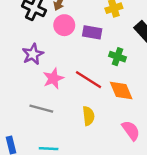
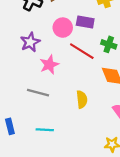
pink circle: (64, 25) -> (63, 28), moved
red line: (88, 80) -> (82, 51), moved

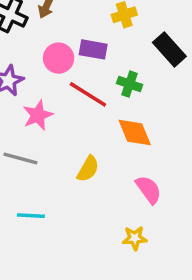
yellow semicircle: (82, 99) -> (88, 169), turned 36

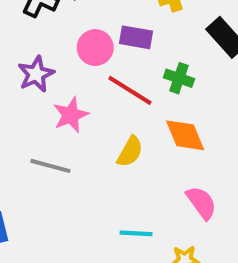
yellow semicircle: (88, 169) -> (130, 152), moved
cyan line: (31, 216) -> (136, 233), moved

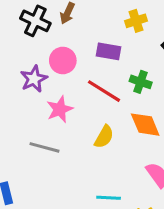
pink circle: (95, 48) -> (63, 61), moved

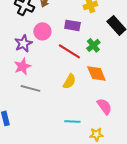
green cross: (141, 82) -> (93, 45), turned 32
pink star: (60, 109) -> (22, 66), moved

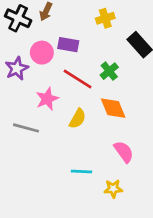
purple rectangle: (72, 25) -> (68, 45), moved
pink star: (22, 66) -> (47, 99), moved

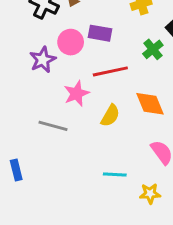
green cross: (109, 71) -> (153, 49), moved
red line: (78, 79) -> (110, 71), turned -44

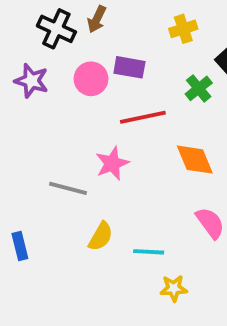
purple star: (43, 60) -> (31, 81), moved, turned -30
pink star: (76, 94) -> (112, 163), moved
yellow semicircle: (110, 116) -> (101, 236), moved
yellow star: (150, 194) -> (174, 288), moved

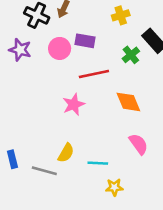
gray line: (68, 188) -> (44, 171), moved

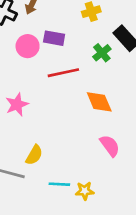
pink star: (74, 105) -> (17, 105), moved
cyan line: (98, 163) -> (59, 184), moved

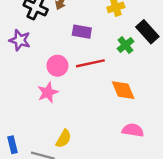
pink circle: (28, 46) -> (57, 66), moved
pink semicircle: (110, 146) -> (133, 130), turned -45

